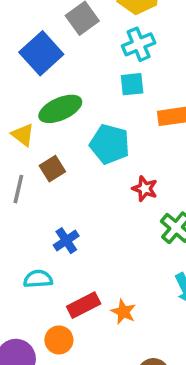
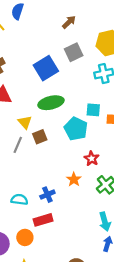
cyan square: (132, 84) -> (93, 110), moved
yellow triangle: (23, 135) -> (25, 122), moved
blue cross: (66, 241) -> (47, 195), moved
orange star: (123, 312) -> (74, 179), moved

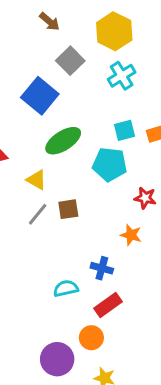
brown arrow: (69, 22) -> (50, 22), turned 104
brown square: (40, 137) -> (68, 209), moved, turned 32
gray line: (18, 145) -> (38, 214), turned 35
blue cross: (47, 195) -> (102, 268), turned -32

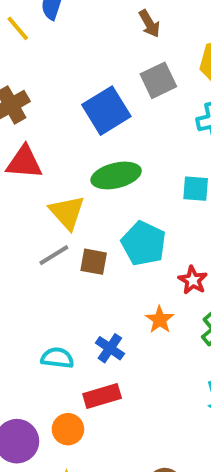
cyan pentagon: (110, 164) -> (144, 243), moved
yellow triangle: (37, 180) -> (67, 212), size x1.4

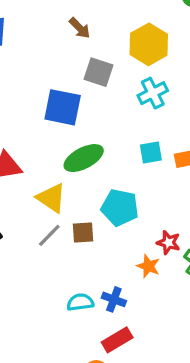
gray square: (158, 80) -> (99, 72), turned -32
blue square: (106, 111) -> (63, 107), turned -33
red star: (193, 280) -> (168, 242), moved
cyan semicircle: (57, 358) -> (80, 302), moved

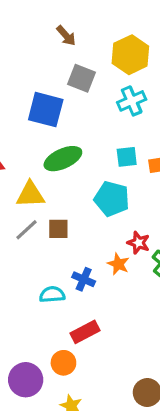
yellow triangle: (51, 198) -> (30, 195), turned -40
cyan pentagon: (120, 208) -> (112, 199), moved
blue cross: (114, 299) -> (84, 279), moved

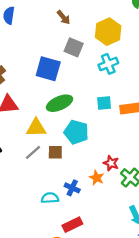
cyan pentagon: (112, 199) -> (76, 132), moved

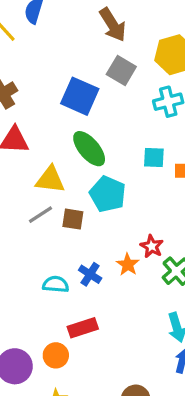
brown arrow: (63, 17) -> (113, 25), size x1.5
green ellipse: (59, 103) -> (89, 149), turned 65

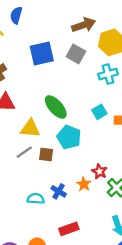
brown arrow: (113, 25) -> (84, 25), moved, turned -75
blue square: (80, 96) -> (42, 53), moved, turned -35
cyan square: (154, 158) -> (99, 112), turned -32
red rectangle: (83, 328) -> (69, 229), moved

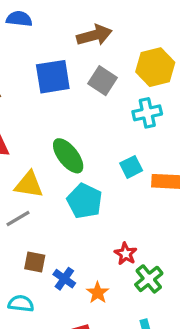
blue semicircle: (16, 15) -> (19, 19), turned 77
brown arrow: (84, 25) -> (94, 35), moved
brown square: (46, 155) -> (35, 262), moved
orange star: (84, 184) -> (98, 293), moved
cyan semicircle: (36, 199) -> (21, 304), moved

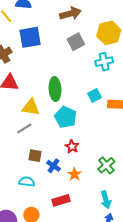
blue square: (53, 77) -> (30, 37), moved
gray square: (103, 81) -> (76, 42), turned 30
green ellipse: (68, 156) -> (55, 89), turned 35
red star: (126, 254) -> (72, 146), moved

